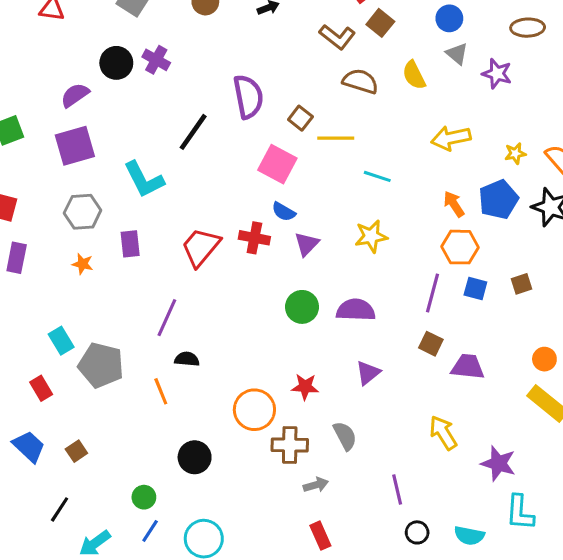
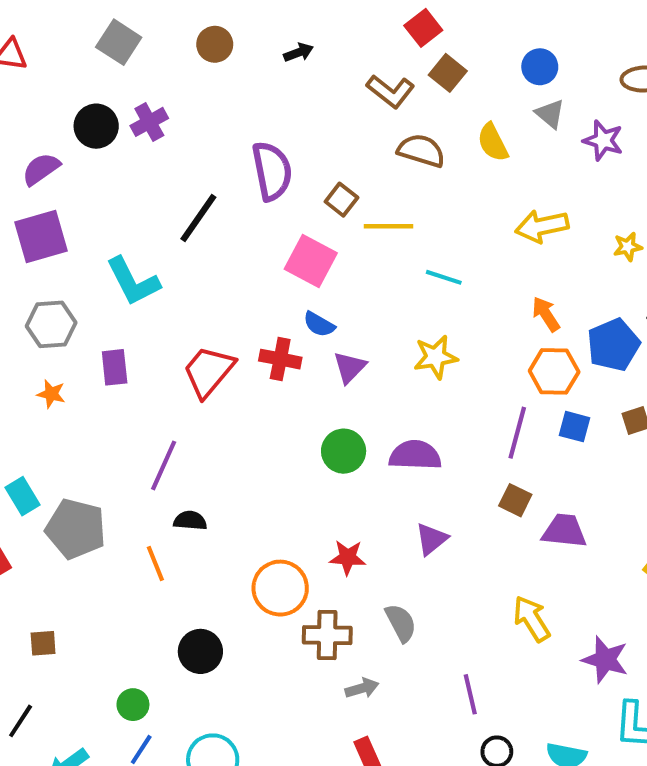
purple cross: (156, 60) -> (149, 122), turned 32
blue pentagon: (498, 199) -> (613, 345), moved
brown square: (76, 451) -> (43, 643), turned 30

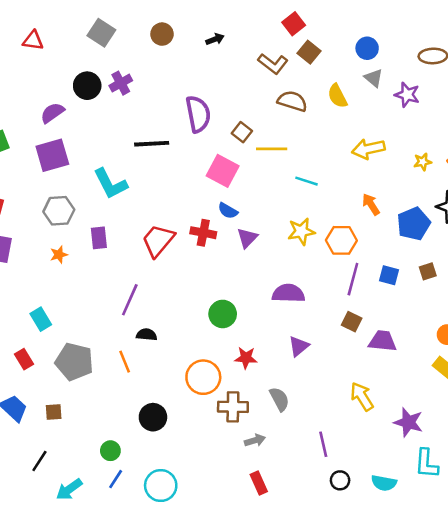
black line: (198, 218) -> (152, 144), turned 52
orange hexagon: (554, 371) -> (341, 240), moved
orange star: (51, 394) -> (59, 255), turned -30
green circle: (344, 451) -> (223, 314), moved
gray pentagon: (76, 529) -> (74, 362), moved

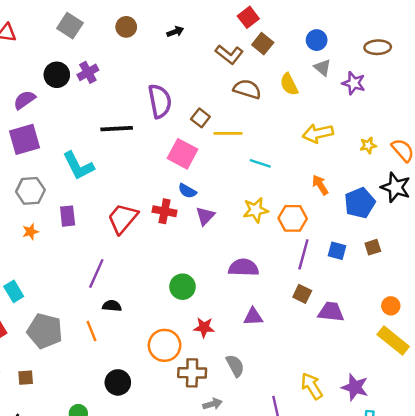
purple triangle: (299, 346) -> (253, 317), turned 36
yellow arrow: (362, 397) -> (312, 386), moved

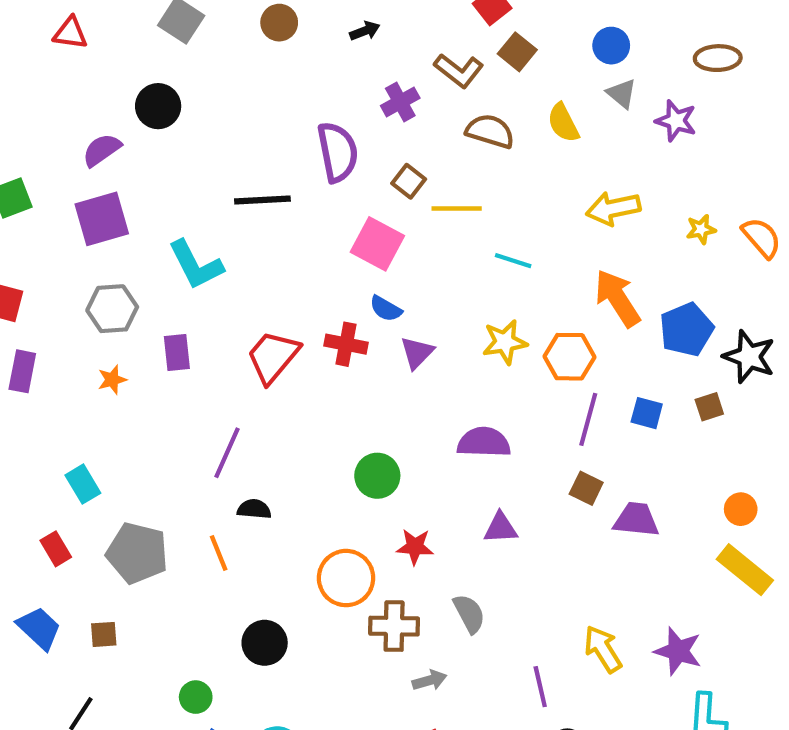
purple cross: (88, 72) -> (400, 102), moved
orange arrow: (320, 185) -> (617, 298), size x1.6
black star: (396, 187) -> (749, 357), moved

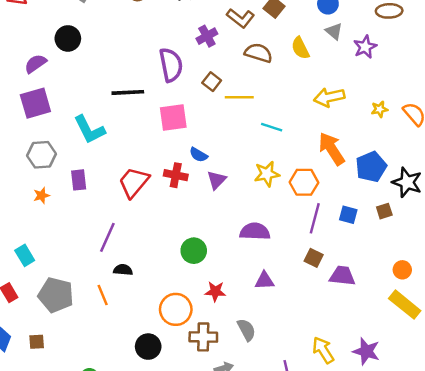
purple star: (676, 121) -> (365, 47), turned 30
pink square: (377, 244) -> (173, 118), moved, turned -36
black circle: (265, 643) -> (148, 347), moved

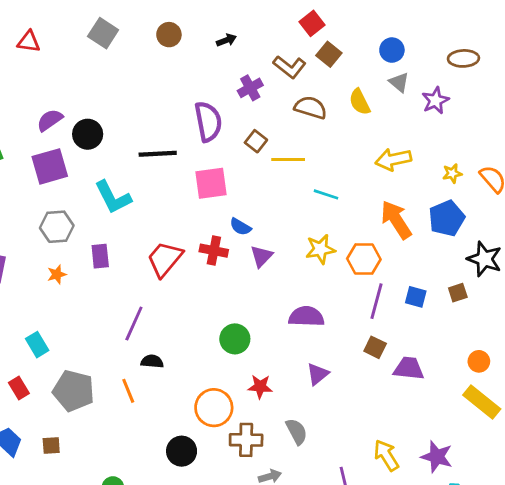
black circle: (68, 38) -> (88, 134), moved
blue pentagon: (371, 167) -> (447, 218), moved
purple triangle: (264, 281) -> (318, 374), turned -36

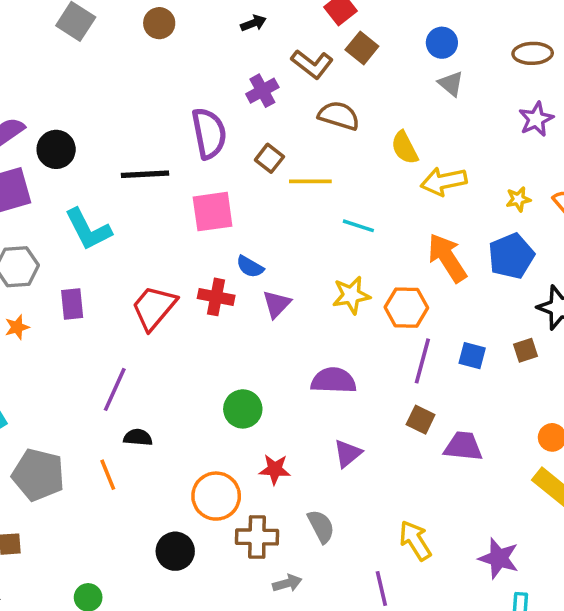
black arrow: (226, 40) -> (253, 23), moved
purple star: (435, 101) -> (536, 119), moved
yellow semicircle: (360, 102) -> (405, 148), moved
yellow arrow: (386, 455) -> (415, 541), moved

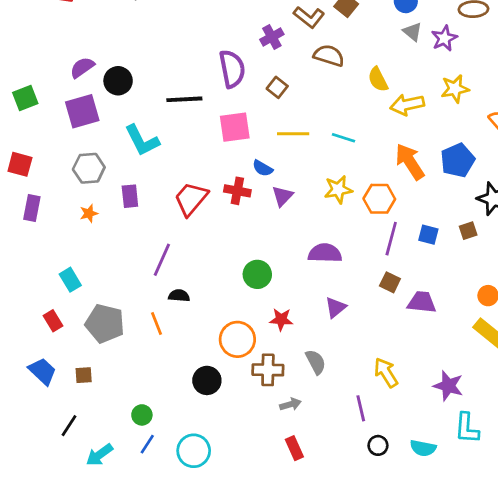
purple star: (536, 119) -> (444, 38), moved
yellow line: (310, 181) -> (293, 134), moved
yellow star: (518, 199) -> (455, 89), moved, size x1.5

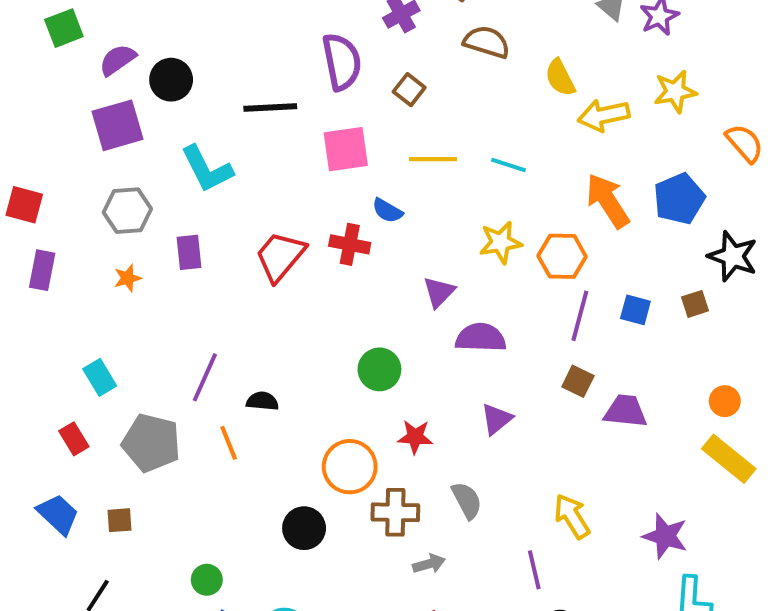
green square: (25, 98) -> (64, 28), moved
purple triangle: (282, 196) -> (439, 292), moved
purple line: (162, 260) -> (205, 377), moved

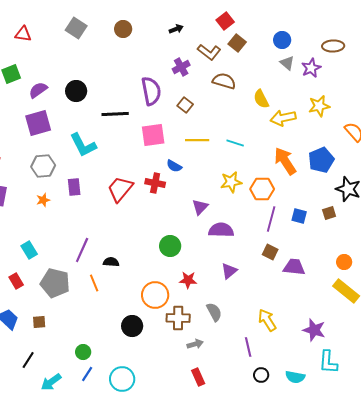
black circle: (171, 80) -> (76, 91), moved

